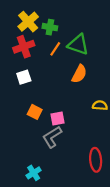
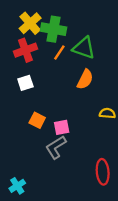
green cross: (50, 27) -> (54, 29), size x1.5
cyan cross: (34, 173) -> (17, 186), moved

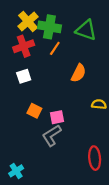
green triangle: (84, 48) -> (86, 30), moved

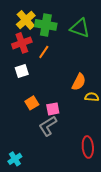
orange line: (55, 48) -> (44, 52), moved
orange semicircle: (78, 73) -> (79, 82), moved
orange square: (34, 111) -> (32, 103), turned 32

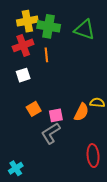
yellow cross: (26, 20) -> (27, 21), turned 30
orange line: (44, 52) -> (46, 55), turned -40
orange semicircle: (79, 82) -> (81, 112), moved

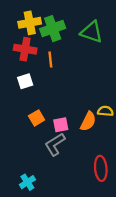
green cross: (49, 26) -> (53, 29), turned -30
red cross: (23, 45) -> (25, 49), turned 30
cyan cross: (16, 168) -> (27, 182), moved

